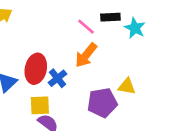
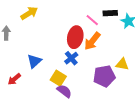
red ellipse: (36, 69) -> (75, 37), moved
yellow square: (40, 105) -> (58, 78), turned 35

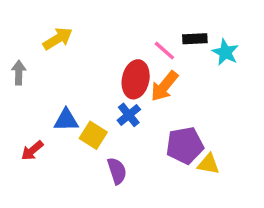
blue triangle: (34, 61) -> (66, 120), turned 42
yellow triangle: (122, 64) -> (208, 164), moved
yellow square: (58, 78) -> (93, 135), moved
purple semicircle: (64, 91) -> (117, 171), turned 35

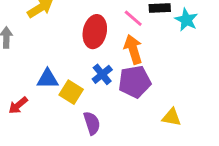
red ellipse: (136, 79) -> (95, 32), moved
orange arrow: (164, 86) -> (133, 49), turned 124
purple pentagon: (185, 145) -> (135, 82), moved

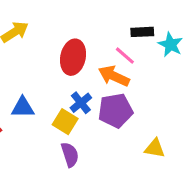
pink line: (133, 18) -> (125, 56), moved
orange arrow: (133, 49) -> (114, 76), turned -48
yellow square: (71, 92) -> (65, 122), moved

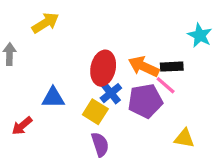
black rectangle: (142, 32) -> (172, 67), moved
pink line: (125, 56) -> (166, 85), moved
red ellipse: (73, 57) -> (103, 68), moved

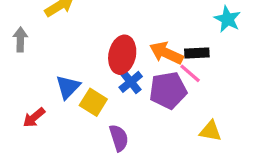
blue triangle: (53, 98) -> (68, 87), turned -45
yellow square: (95, 112) -> (93, 102), moved

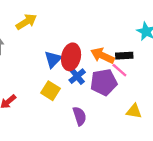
blue triangle: (68, 87) -> (53, 59), moved
purple semicircle: (119, 138) -> (79, 116), moved

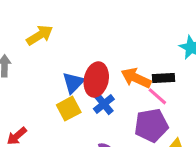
purple pentagon: (104, 82) -> (151, 125), moved
yellow square: (50, 91) -> (69, 109), moved, turned 30

